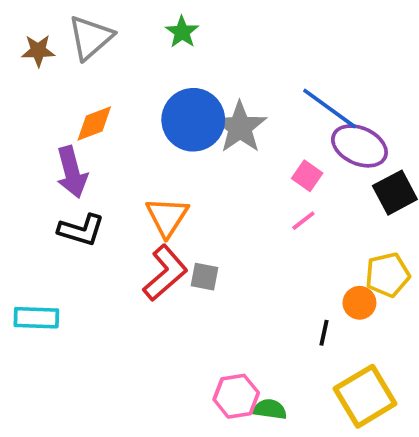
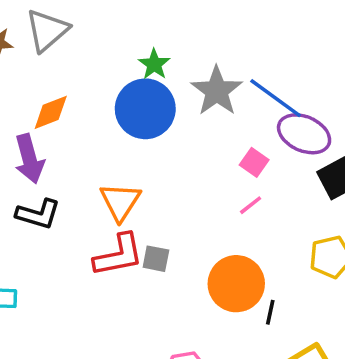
green star: (182, 32) -> (154, 64), moved
gray star: (240, 127) -> (217, 91), moved
red L-shape: (165, 273) -> (118, 255), turned 30
orange circle: (359, 303) -> (236, 284), moved, size x1.8

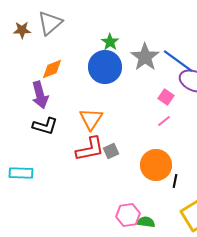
gray square: (156, 259) -> (111, 151), turned -35

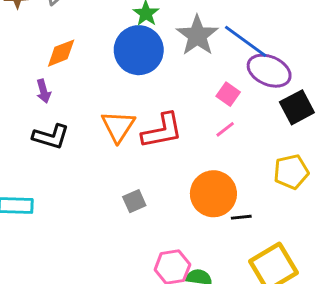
purple arrow: (40, 95) -> (43, 91), size x0.6
red L-shape: (90, 149) -> (162, 131), moved
gray square: (111, 151) -> (134, 201), moved
black line: (175, 181) -> (241, 217), turned 72

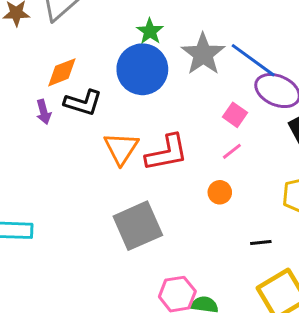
black L-shape: (51, 137) -> (83, 103), moved
orange circle: (213, 194) -> (220, 192), moved, size x0.5
gray square: (134, 201) -> (138, 226), size x2.0
black line: (241, 217) -> (261, 242), moved

